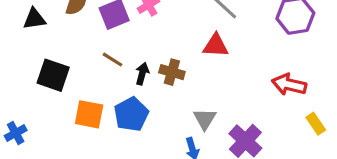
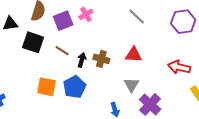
red triangle: (216, 45) -> (134, 55), moved
black square: (53, 75) -> (33, 42), moved
gray triangle: (205, 119) -> (131, 85), moved

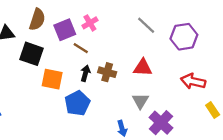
purple hexagon: (183, 22) -> (184, 37), moved
brown line: (62, 51) -> (81, 48), moved
orange square: (47, 87) -> (52, 79), moved

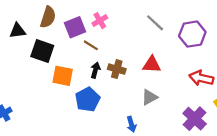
gray triangle: (140, 101) -> (149, 97), turned 30
purple cross: (161, 123) -> (195, 119), moved

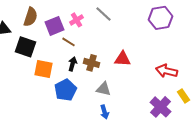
gray line: (155, 23) -> (104, 14), moved
purple hexagon: (192, 34) -> (160, 18), moved
gray triangle: (149, 97) -> (104, 89), moved, turned 42

